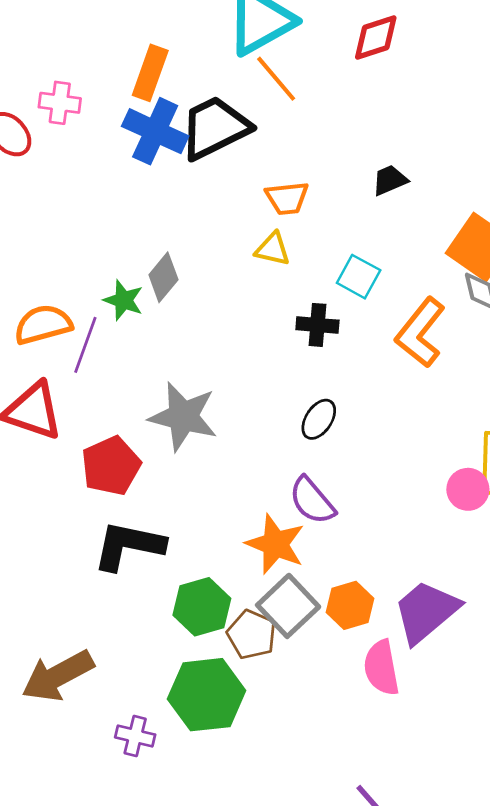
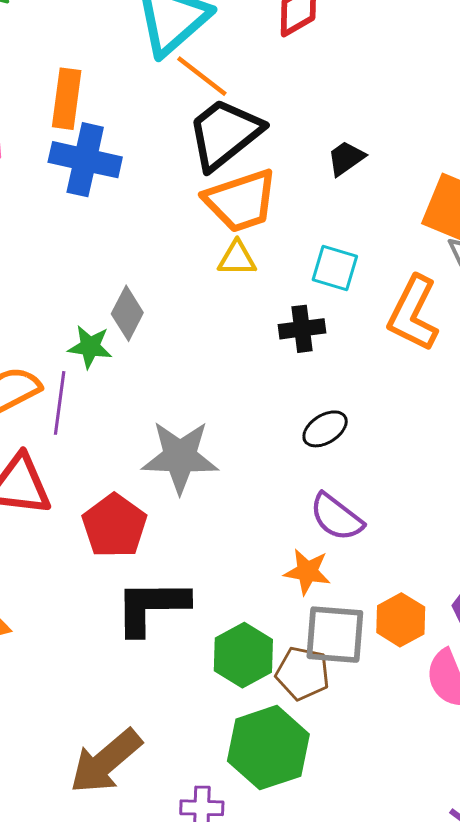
black trapezoid: (215, 128) -> (224, 134), moved
orange trapezoid: (287, 198) -> (241, 201), size x1.6
black ellipse: (319, 419) -> (325, 429), turned 36
orange star: (275, 544) -> (307, 572), size x0.7
gray square: (288, 606) -> (335, 635), turned -30

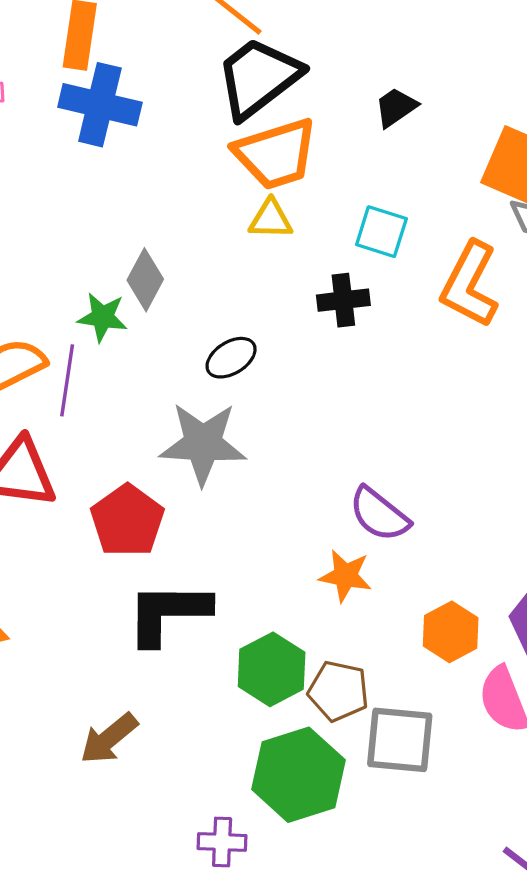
black ellipse: (325, 429) -> (231, 358), moved
gray square: (335, 635) -> (400, 740), moved
brown arrow: (106, 761) -> (109, 738), moved, size x0.7

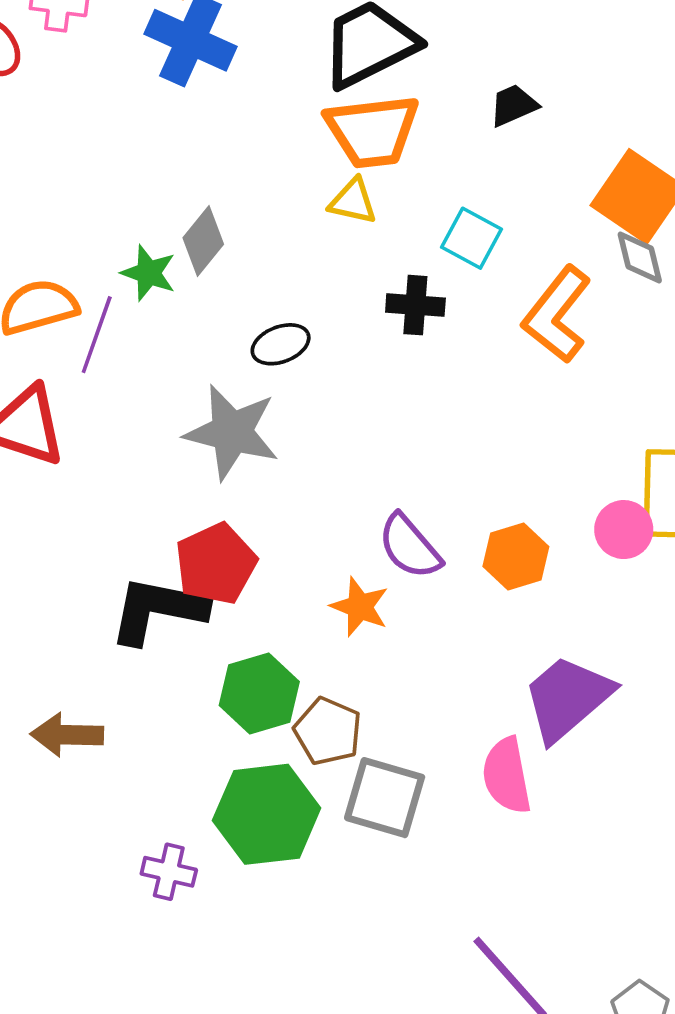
red pentagon: (127, 521) -> (216, 564), moved
orange hexagon: (451, 632) -> (516, 557), moved
brown arrow: (109, 738) -> (67, 735), turned 30

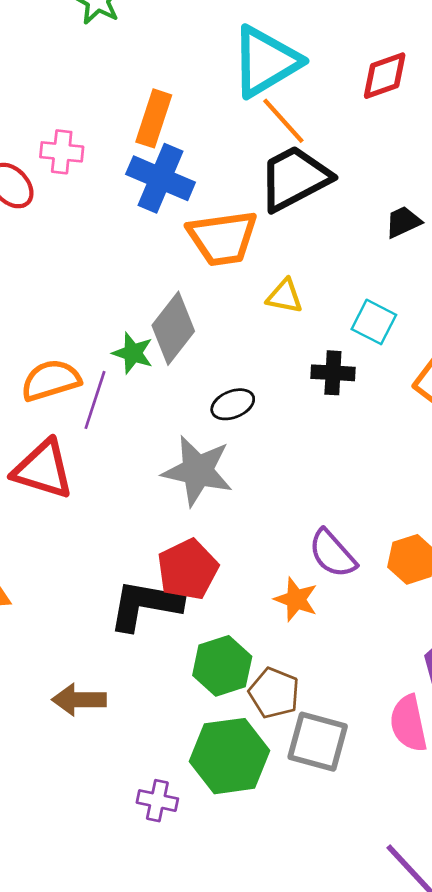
orange trapezoid: (372, 131) -> (223, 238), moved
gray diamond: (203, 241) -> (173, 328), size x1.4

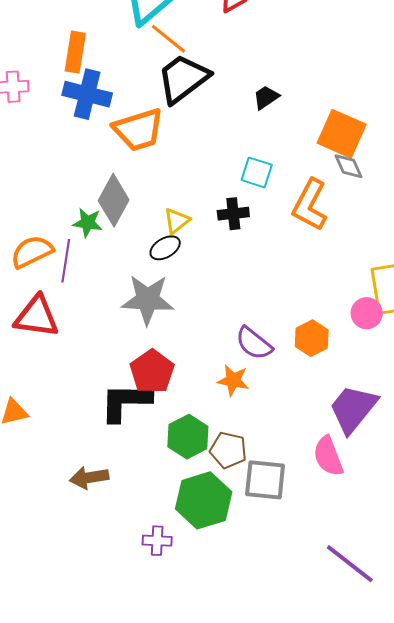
yellow triangle: (285, 296) -> (177, 221), moved, turned -40

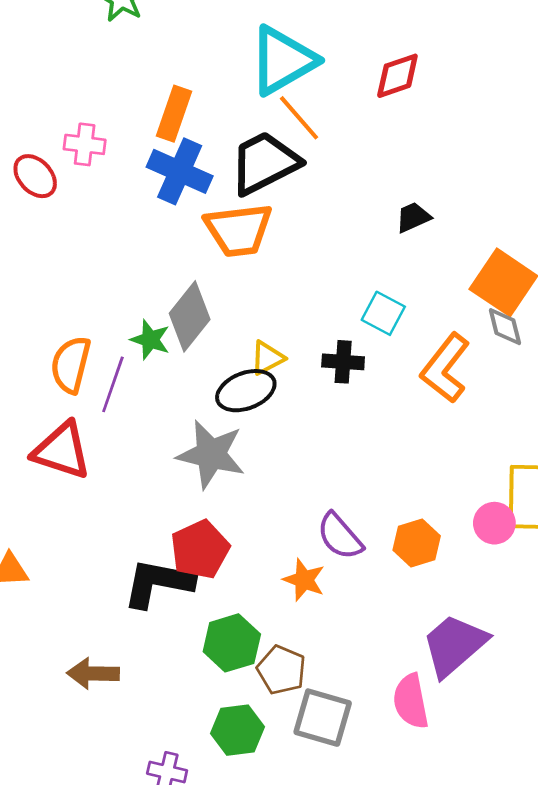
black trapezoid: (183, 79) -> (264, 163), moved
black ellipse: (165, 248) -> (246, 391), size x1.4
orange semicircle: (32, 252) -> (71, 365), turned -60
green hexagon: (204, 500) -> (237, 730), size x0.7

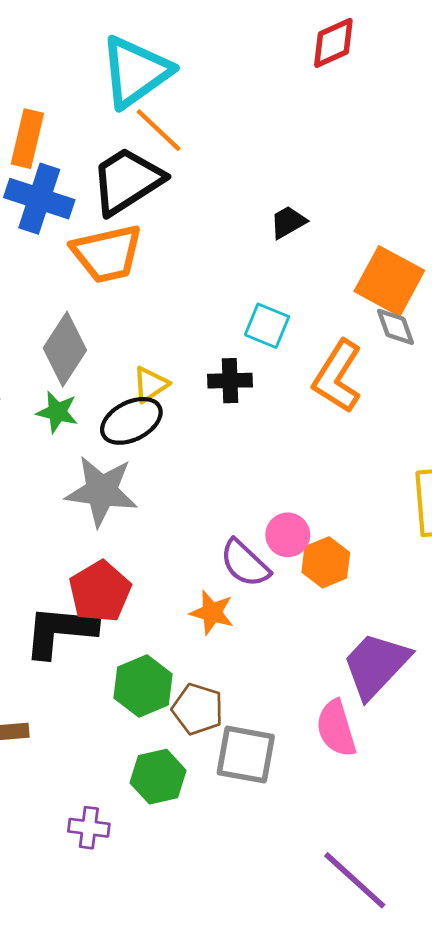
red diamond: (397, 76) -> (333, 43), moved
green star: (150, 340) -> (57, 412), moved
pink circle: (494, 523) -> (288, 535), moved

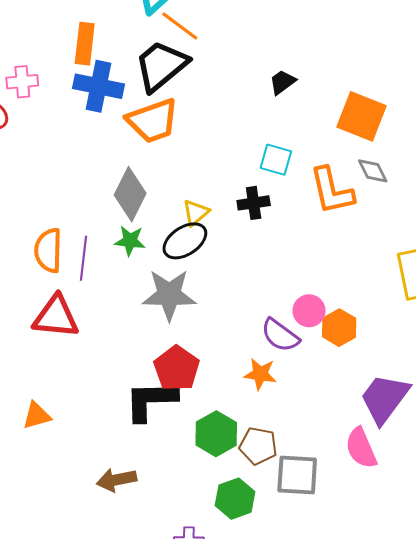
gray diamond: (395, 327) -> (373, 171), moved
orange L-shape: (337, 376) -> (332, 191), turned -38

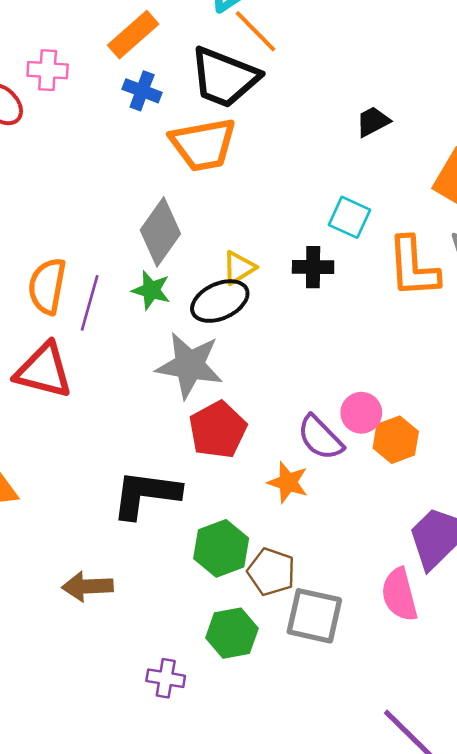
orange rectangle: (85, 44) -> (133, 35), turned 33
black trapezoid: (161, 66) -> (224, 77), turned -128
blue cross: (99, 86) -> (142, 91), size x0.6
red pentagon: (177, 368) -> (218, 430), moved

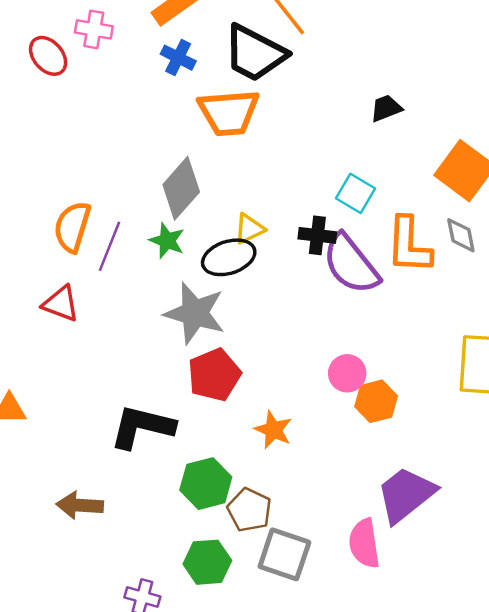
red triangle: (44, 371) -> (61, 304), size x0.7
purple semicircle: (320, 438) -> (351, 264), moved, size x1.4

